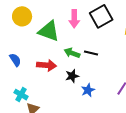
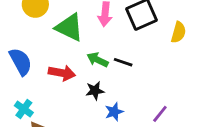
blue semicircle: (15, 60) -> (21, 62), size x1.5

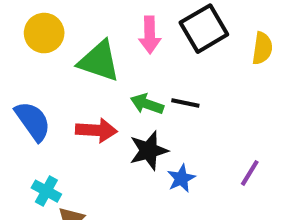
black star: (95, 91) -> (149, 151), size x1.4

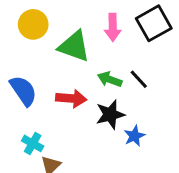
black line: (185, 103) -> (139, 79), turned 35

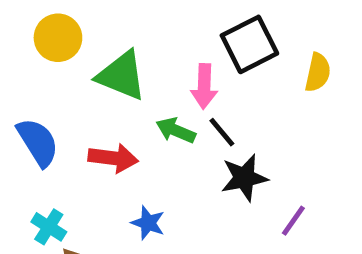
pink arrow: (113, 27) -> (204, 86), moved
black star: (110, 114) -> (244, 178), moved
blue star: (134, 136) -> (148, 223), moved, turned -30

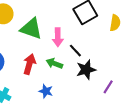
pink arrow: (204, 86) -> (58, 37), moved
green arrow: (176, 130) -> (54, 63), moved
red arrow: (113, 158) -> (29, 64), turned -78

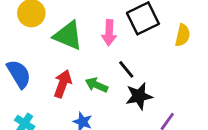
pink arrow: (58, 37) -> (109, 33), moved

